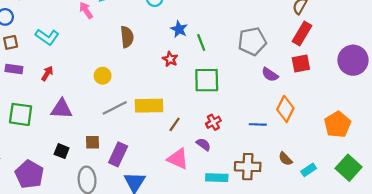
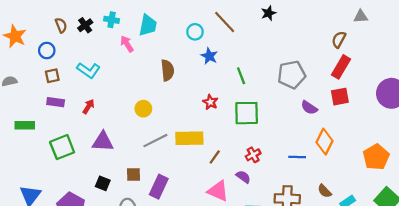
blue star: (179, 29) -> (209, 56), moved
red star: (170, 59) -> (210, 102), moved
green square: (21, 114) -> (62, 147), turned -30

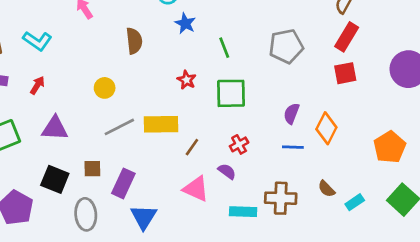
purple semicircle: (309, 108) -> (291, 113), moved, turned 77
black square: (103, 183) -> (55, 179), size x1.5

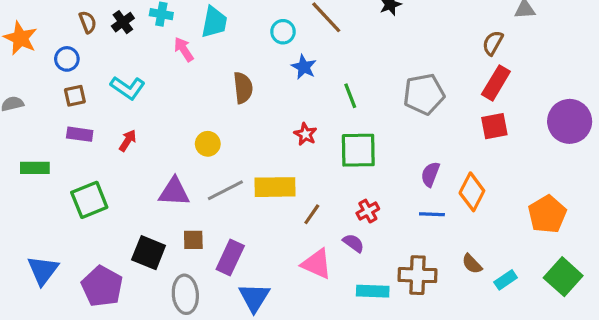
purple triangle: (55, 128) -> (174, 192), moved

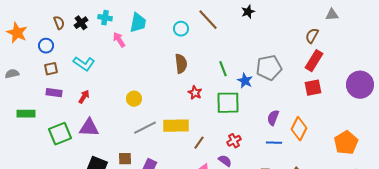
blue star: (304, 67) -> (245, 81), moved
brown semicircle: (243, 88) -> (181, 64), moved
purple triangle: (174, 192) -> (89, 128), moved

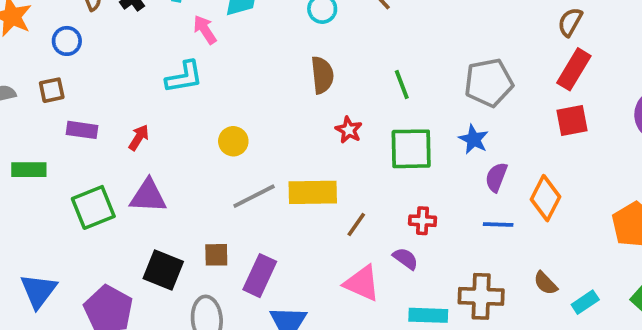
cyan L-shape: (84, 64) -> (184, 77), moved, turned -45
brown square: (51, 69) -> (52, 90), moved
blue star: (245, 81) -> (474, 139), moved
red cross: (234, 141) -> (423, 221), turned 32

